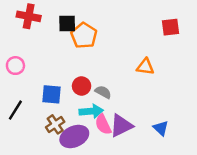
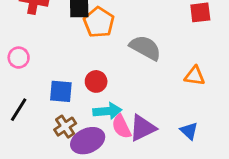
orange triangle: (145, 67) -> (195, 76), moved
gray semicircle: (103, 92) -> (145, 48), moved, size x1.6

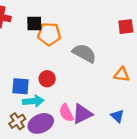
orange pentagon: (99, 22) -> (49, 34), turned -30
cyan arrow: (107, 111) -> (33, 101), moved
brown cross: (65, 127) -> (17, 121), moved

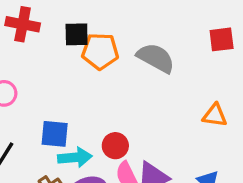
gray semicircle: (84, 53) -> (156, 58), moved
red circle: (47, 79) -> (115, 146), moved

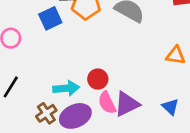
blue square: (55, 134) -> (50, 18), moved, turned -30

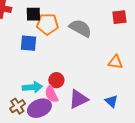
blue square: (50, 18) -> (28, 43), moved, turned 30
pink semicircle: (107, 103) -> (51, 94), moved

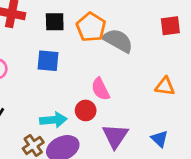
orange pentagon: (47, 24) -> (91, 27), moved, turned 30
pink semicircle: (51, 94) -> (100, 89), moved
purple triangle: (78, 99) -> (115, 136), turned -30

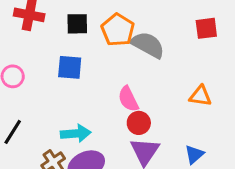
red circle: (86, 110) -> (139, 123), moved
blue triangle: (160, 139) -> (194, 154), turned 36

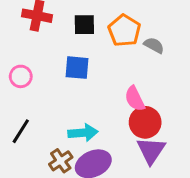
gray semicircle: (148, 45) -> (154, 45), size x0.6
red circle: (139, 123) -> (145, 122), size x1.4

